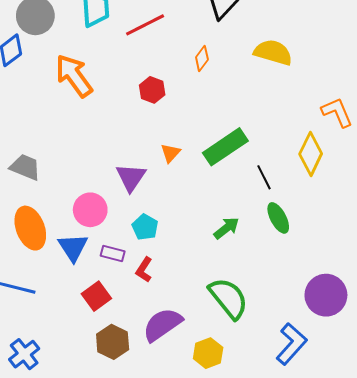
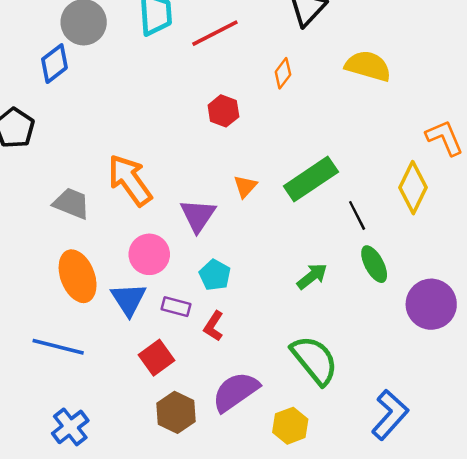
orange arrow: (74, 76) -> (130, 180), moved
purple circle: (326, 295) -> (431, 304), moved

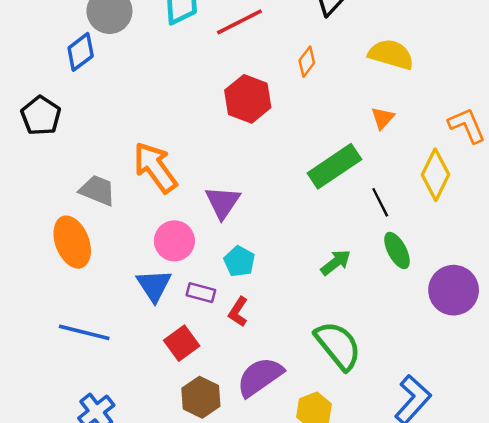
red hexagon: (223, 111) -> (248, 99), size x1.5
orange triangle: (245, 186) -> (383, 118), moved
orange ellipse: (78, 276) -> (72, 242), moved

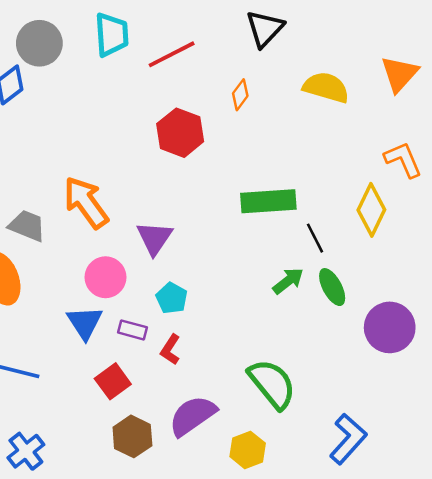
orange triangle: (383, 118) -> (400, 74), moved, size x1.6
green rectangle: (334, 166) -> (268, 201), turned 30
green arrow: (336, 262) -> (288, 281), moved

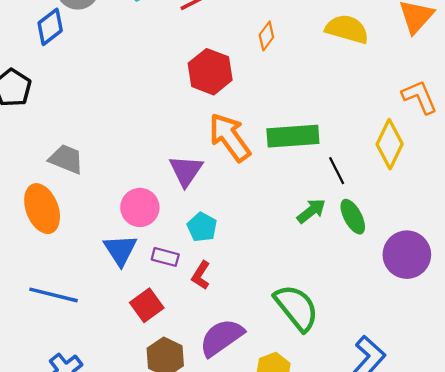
orange arrow: (86, 203) -> (230, 137), moved

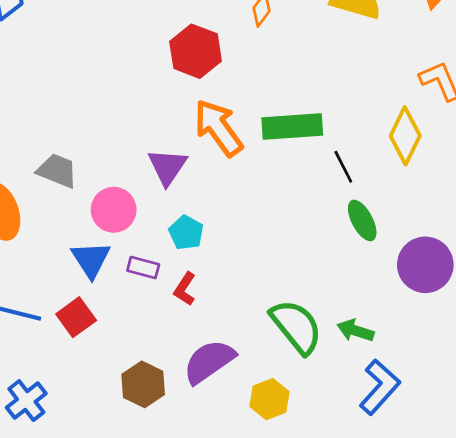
gray trapezoid: (66, 159) -> (57, 171), moved
green arrow: (311, 211) -> (355, 331), moved, turned -124
red square: (147, 305) -> (76, 317), moved

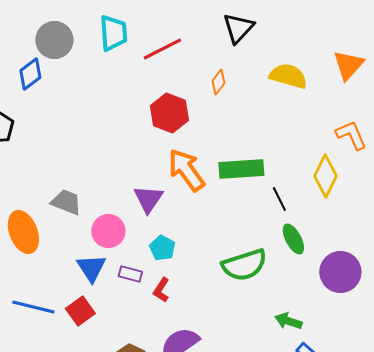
green semicircle: (296, 327) -> (244, 265), moved, turned 111

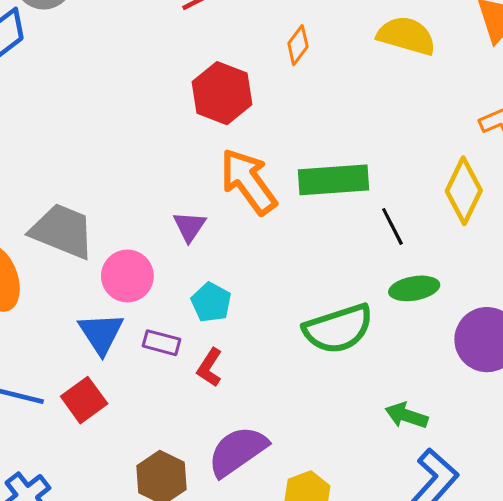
purple triangle: (148, 199) -> (189, 226), size x0.7
gray trapezoid: (66, 202) -> (62, 231), size x1.4
green ellipse: (293, 239) -> (414, 288), turned -72

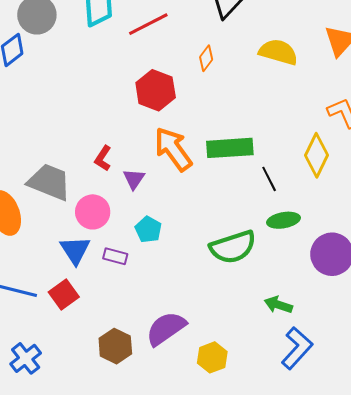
red L-shape: (210, 367) -> (103, 158), moved

